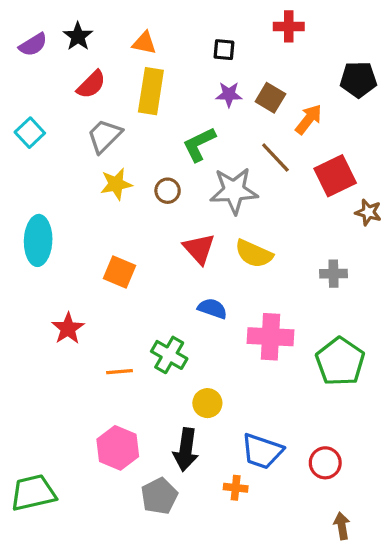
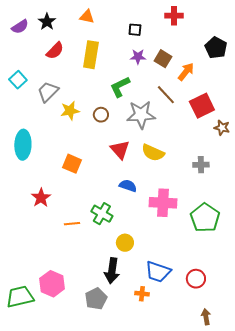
orange triangle: (144, 43) -> (87, 17), moved
black pentagon: (358, 79) -> (216, 48), turned 30
gray trapezoid: (104, 136) -> (48, 92), moved
pink hexagon: (118, 448) -> (52, 284), moved

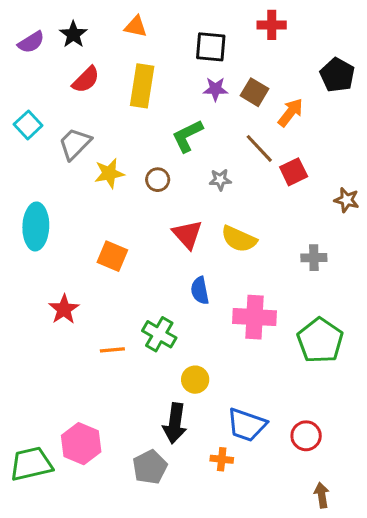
black square: (135, 30) -> (211, 47), size x1.5
red square: (202, 106) -> (294, 172), moved, size x0.7
gray star: (141, 115) -> (220, 180), size x0.5
blue semicircle: (128, 186) -> (200, 291), turned -120

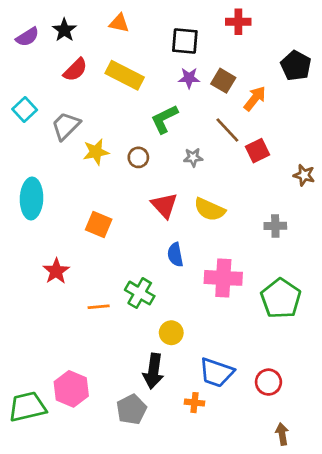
yellow rectangle: (142, 86) -> (125, 75), turned -72

